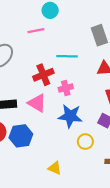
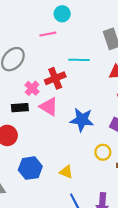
pink cross: (66, 88) -> (32, 88), moved, turned -32
blue hexagon: (21, 136) -> (30, 168), moved
yellow circle: (85, 142) -> (103, 152), moved

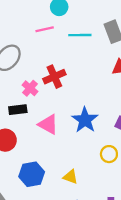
cyan line: (79, 60) -> (80, 35), moved
pink triangle: (49, 107) -> (48, 124), moved
blue star: (82, 120) -> (85, 120), turned 30

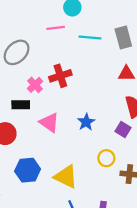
blue star: (85, 120) -> (86, 122), size x0.7
yellow triangle: (70, 177) -> (66, 177), size x1.6

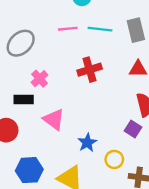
pink line: (56, 28) -> (68, 29), moved
red cross: (60, 76) -> (90, 70), moved
blue star: (86, 122) -> (87, 142), moved

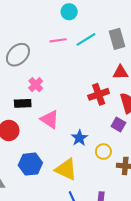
cyan line: (100, 29) -> (86, 39), turned -36
red cross: (90, 70) -> (99, 94), moved

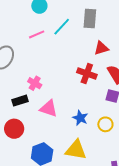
gray rectangle: (117, 39) -> (90, 18), turned 36
pink cross: (36, 85) -> (35, 83), moved
red cross: (99, 94) -> (87, 74), turned -36

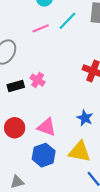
black rectangle: (20, 101) -> (16, 86), moved
pink triangle: (49, 108) -> (47, 127), moved

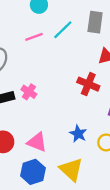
yellow triangle: (80, 152) -> (71, 170), turned 30

